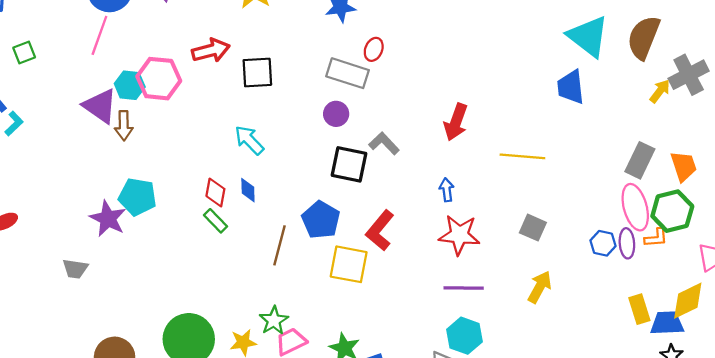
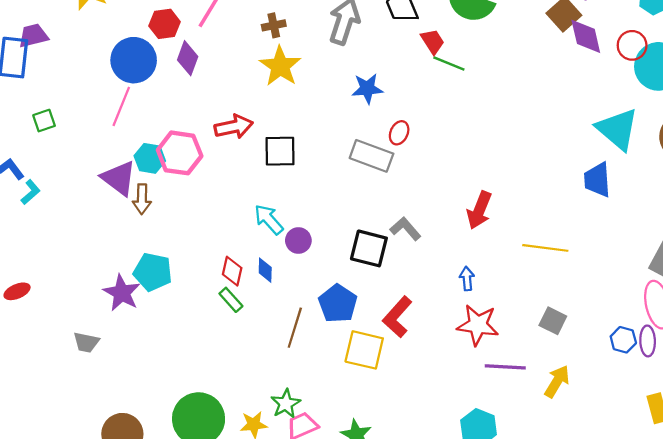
purple circle: (336, 114) -> (298, 240), moved
purple line: (464, 288) -> (505, 367), moved

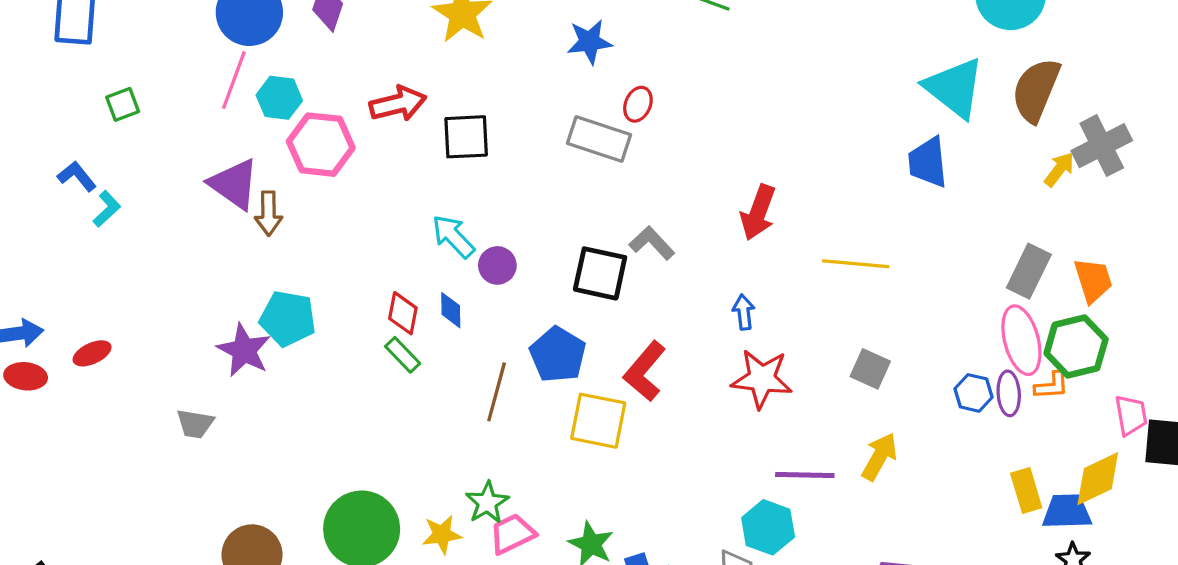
cyan hexagon: (150, 158) -> (279, 98), moved
purple line: (505, 367) -> (805, 475), moved

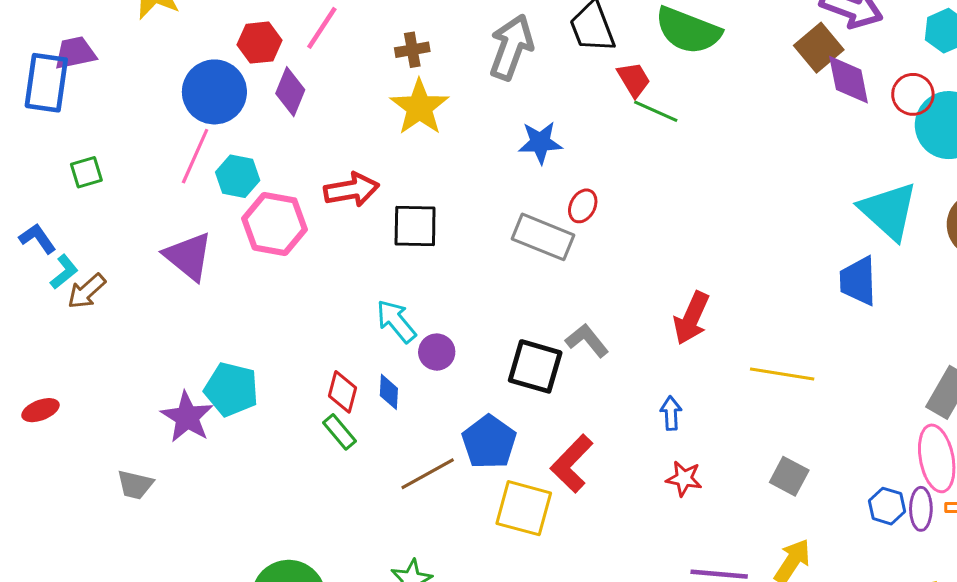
brown arrow: (268, 213) -> (87, 291), moved, turned 45
red star: (762, 379) -> (684, 479), size x0.6
brown line: (497, 392) -> (428, 474), turned 42

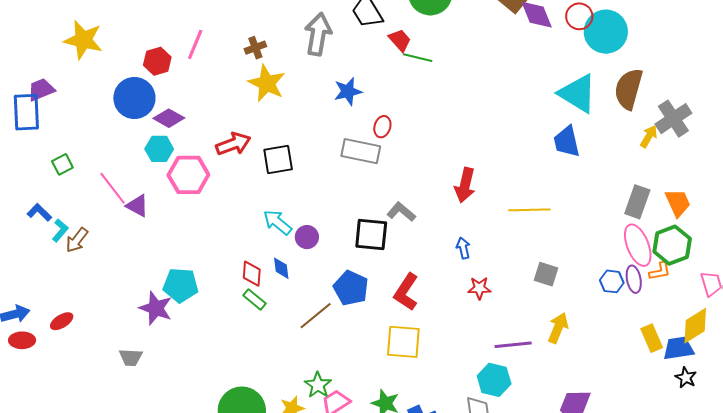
purple diamond: (290, 92) -> (169, 118), moved, turned -72
pink line: (195, 156) -> (113, 188), moved, turned -51
purple triangle: (188, 256) -> (137, 206), size x0.7
yellow square: (524, 508) -> (403, 342), moved

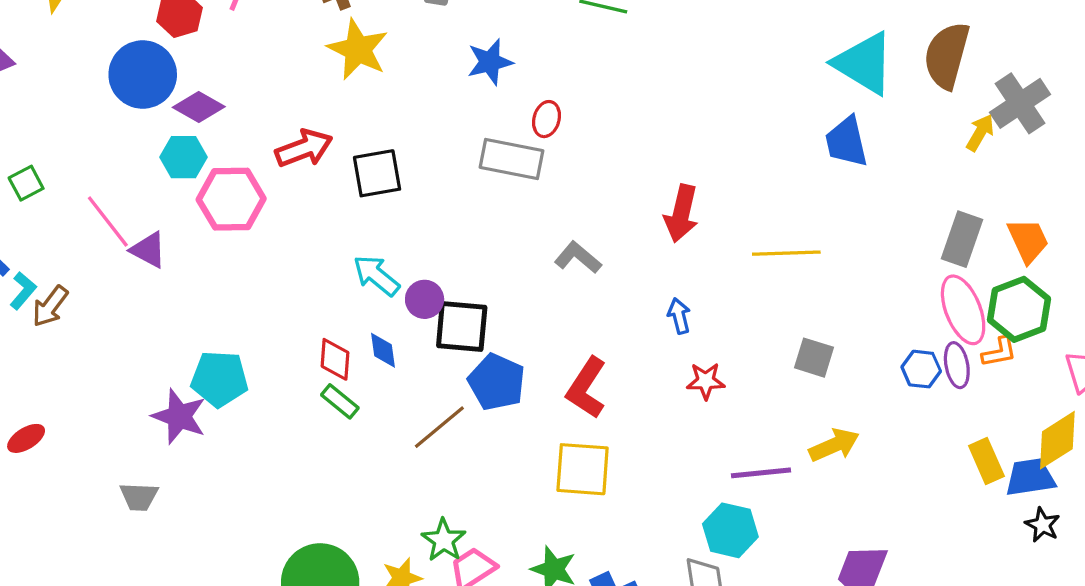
black square: (371, 235) -> (462, 327), moved
yellow arrow: (558, 328) -> (834, 445), turned 44

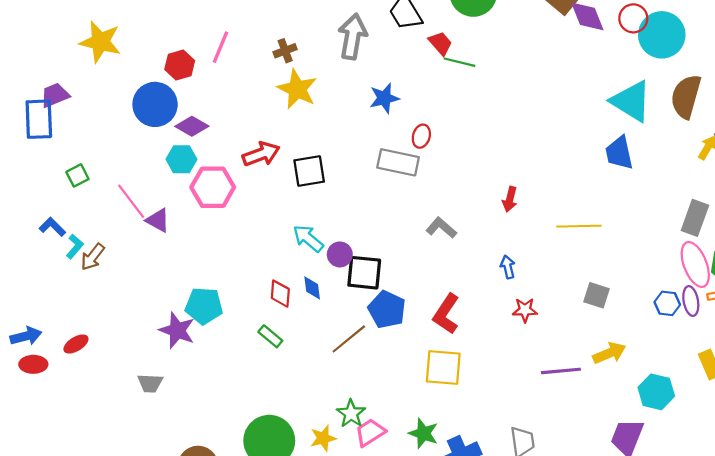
red arrow: (681, 213) -> (510, 199), size x0.7
green rectangle: (340, 401) -> (270, 336), moved
cyan hexagon: (730, 530) -> (656, 392), moved

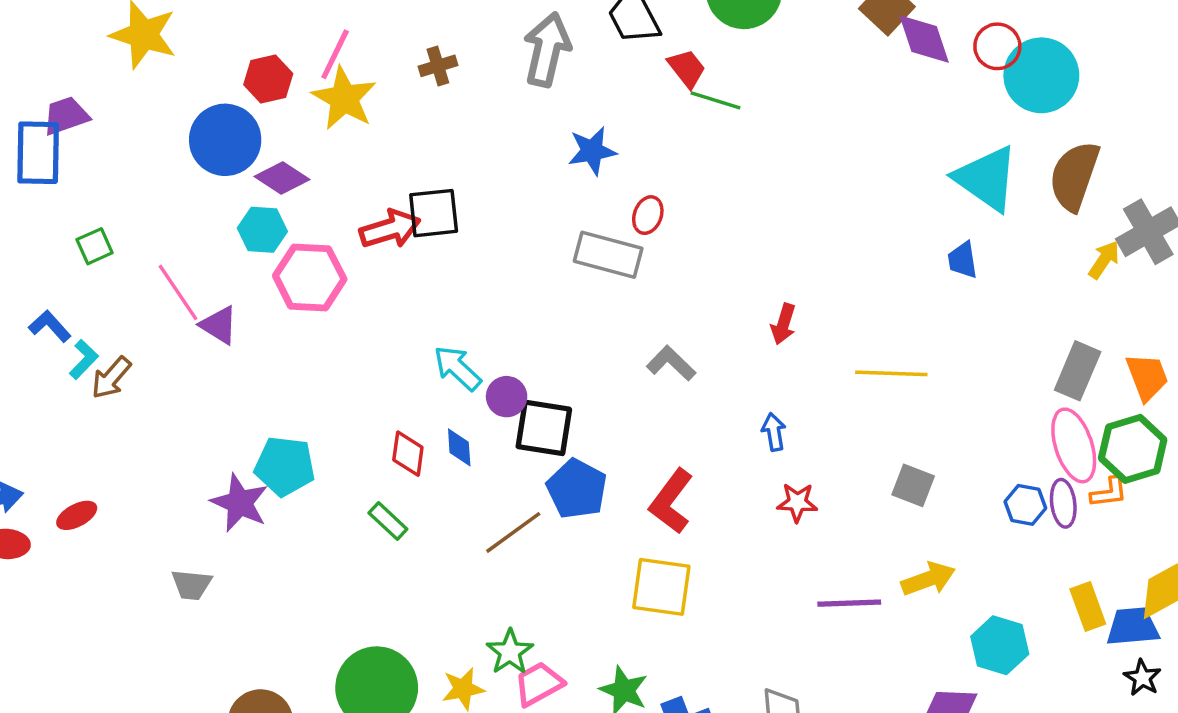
yellow star: (297, 89) -> (344, 98), moved
blue trapezoid: (619, 153) -> (963, 260), size x0.7
black square: (309, 171) -> (434, 213), moved

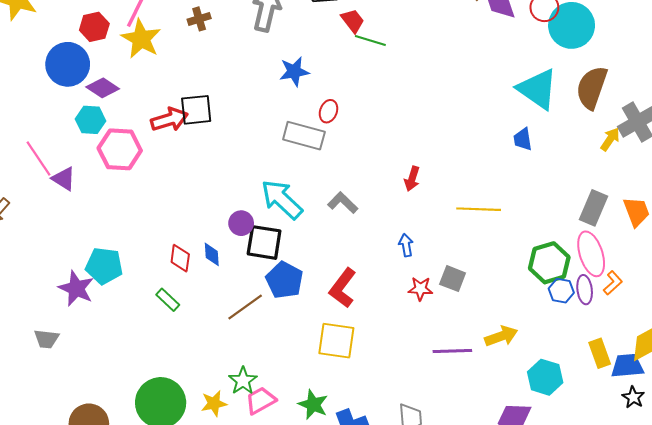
cyan arrow: (457, 368) -> (282, 199), moved, size x1.4
green hexagon: (1133, 449) -> (549, 263), moved
gray square: (913, 485) -> (453, 279), moved
orange L-shape: (1109, 492) -> (613, 283), turned -35

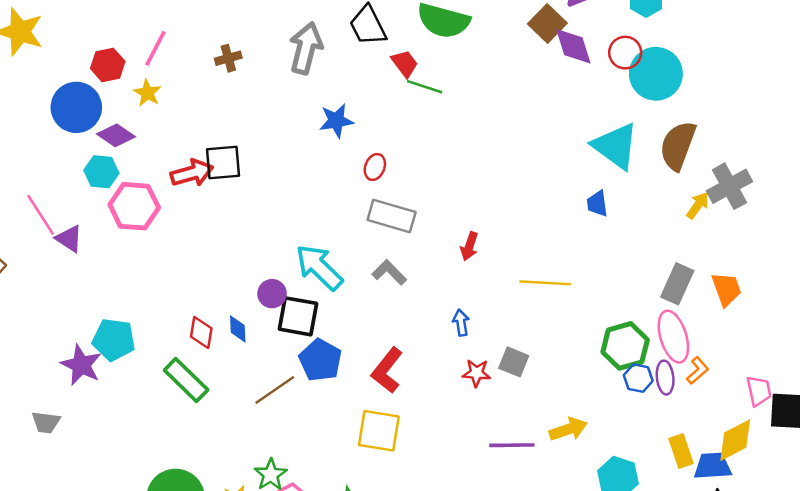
yellow star: (141, 39) -> (147, 93), moved, size x0.6
gray rectangle: (304, 136) -> (392, 216), moved
green rectangle: (168, 300) -> (186, 380), size x1.6

